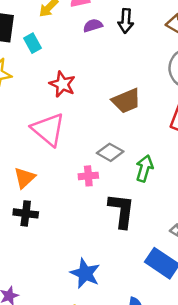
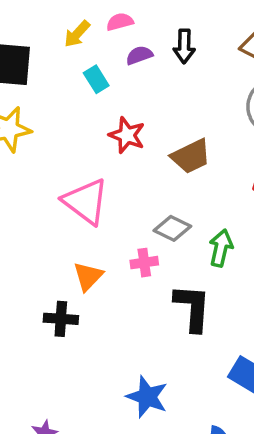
cyan rectangle: (33, 43) -> (96, 79), moved
red star: (62, 84) -> (127, 135), moved
orange triangle: (24, 178) -> (88, 276), moved

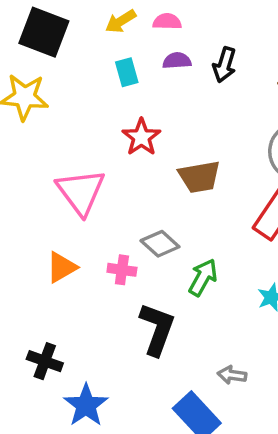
black cross: (61, 319) -> (45, 361), moved

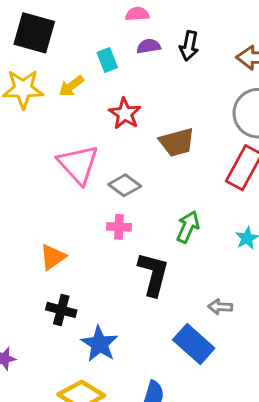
yellow arrow: (121, 21) -> (71, 86), moved
gray diamond: (160, 244) -> (125, 185), moved
orange triangle: (62, 267) -> (53, 257), moved

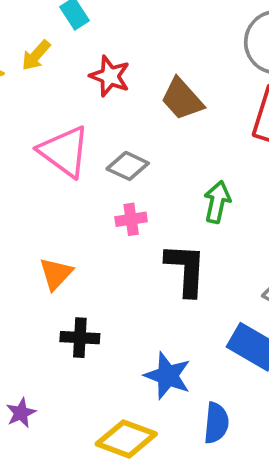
brown trapezoid: (177, 142) -> (182, 99), turned 75
blue star: (99, 344) -> (168, 376), moved

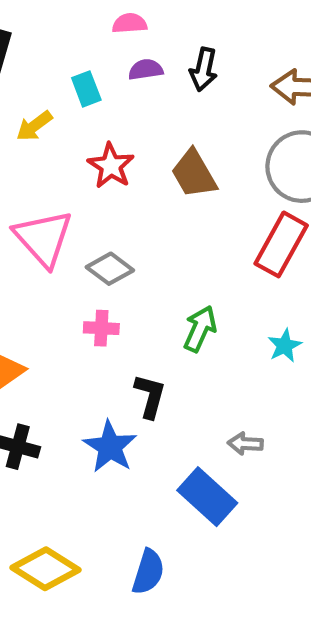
brown trapezoid: (182, 99) -> (194, 174), moved
black L-shape: (186, 270) -> (150, 396), size x0.7
blue star: (168, 376) -> (110, 447), moved

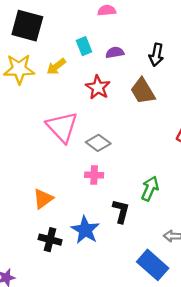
black arrow: (204, 69) -> (156, 55), moved
purple semicircle: (146, 70) -> (115, 52), moved
green arrow: (200, 329) -> (150, 189), moved
blue star: (110, 447) -> (85, 230), moved

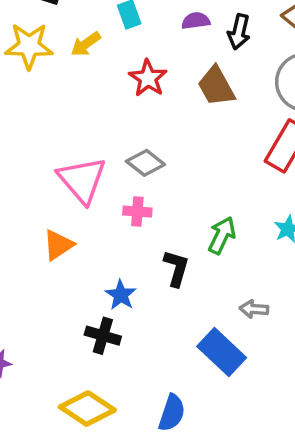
purple semicircle: (115, 52) -> (196, 21), moved
pink triangle: (62, 127) -> (82, 180), moved
blue star: (85, 230) -> (121, 295), size x0.7
black cross: (50, 240) -> (103, 336), moved

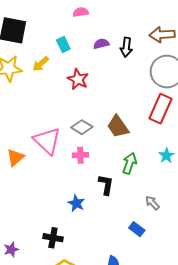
brown trapezoid: (216, 86) -> (118, 126), moved
orange triangle: (58, 245) -> (15, 157), moved
gray arrow: (254, 309) -> (152, 203), turned 49
black cross: (103, 336) -> (53, 238), moved
blue rectangle: (222, 352) -> (137, 229), size x0.6

